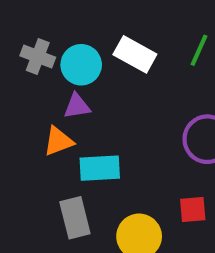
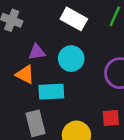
cyan circle: (81, 65) -> (71, 59), moved
orange triangle: (58, 141) -> (25, 74), turned 48

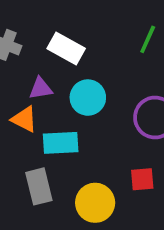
white rectangle: (74, 19) -> (66, 49), moved

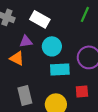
cyan rectangle: (61, 143) -> (60, 69), moved

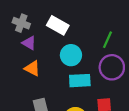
green line: (85, 14) -> (107, 40), moved
purple triangle: (26, 41) -> (29, 43), moved, turned 40

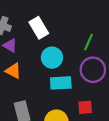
white rectangle: (58, 25) -> (39, 28), turned 30

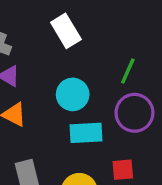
white rectangle: (39, 28) -> (66, 31), moved

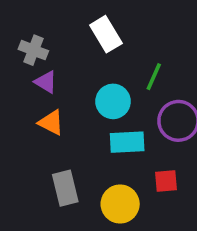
green line: (128, 71) -> (154, 77), moved

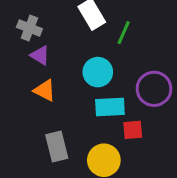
green line: (154, 77) -> (124, 33), moved
red square: (166, 181) -> (133, 130), moved

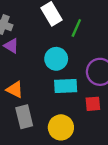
orange triangle: (45, 90) -> (15, 90), moved
red square: (133, 130) -> (93, 104), moved

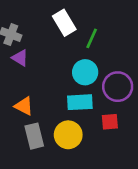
cyan circle: (56, 59) -> (85, 72), moved
yellow circle: (61, 127) -> (68, 135), moved

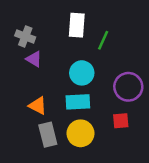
white rectangle: (64, 23) -> (77, 25), turned 35
cyan circle: (85, 72) -> (82, 73), moved
cyan rectangle: (80, 102) -> (78, 102), moved

